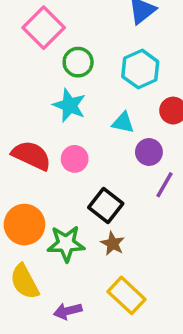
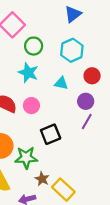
purple circle: (149, 152) -> (86, 101), moved
black square: (106, 206) -> (51, 134), turned 30
brown star: (113, 244) -> (42, 179), moved

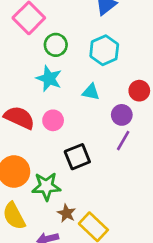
red circle: (92, 76) -> (139, 91), moved

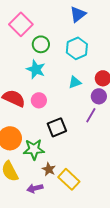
cyan triangle: (91, 92) -> (75, 82), moved, turned -32
purple circle: (122, 115) -> (99, 96), moved

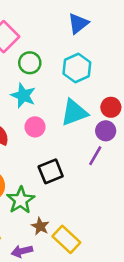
cyan triangle: (75, 82) -> (74, 113), size x1.6
pink circle: (39, 100) -> (35, 127), moved
green star: (34, 149) -> (21, 200), turned -30

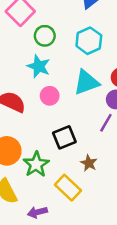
brown star: (40, 226) -> (89, 163), moved
yellow rectangle: (66, 239) -> (68, 188), moved

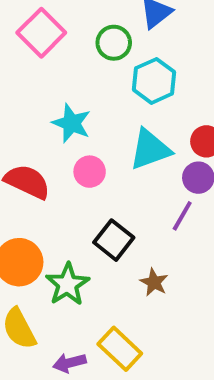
green circle: (45, 36) -> (114, 43), moved
black square: (64, 137) -> (114, 240), turned -30
yellow rectangle: (68, 188) -> (120, 349), moved

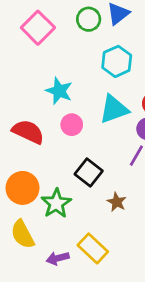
green circle: (114, 43) -> (89, 19), moved

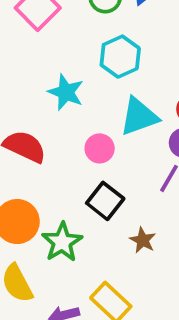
cyan hexagon: (117, 61) -> (120, 57), moved
pink circle: (72, 125) -> (100, 148), moved

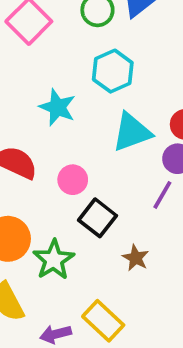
pink circle: (100, 148) -> (73, 180), moved

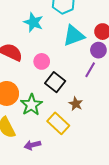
yellow rectangle: (103, 321) -> (58, 123), moved

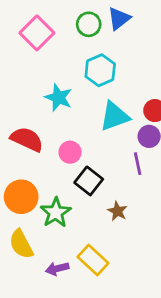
purple line: (90, 70) -> (138, 164), turned -42
yellow rectangle: (58, 123) -> (93, 260), moved

